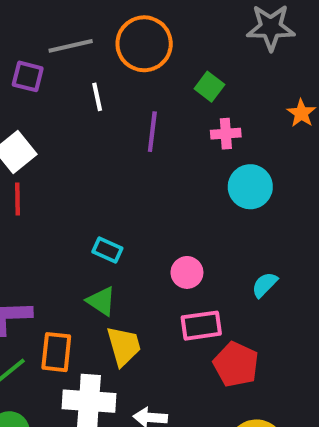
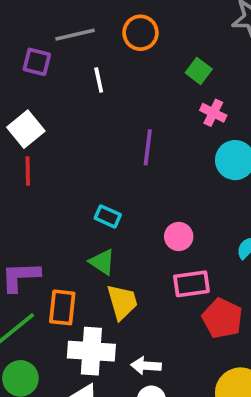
orange circle: (144, 44) -> (140, 33), size x0.7
purple line: (152, 132) -> (148, 147), moved
pink cross: (226, 134) -> (213, 113), turned 30

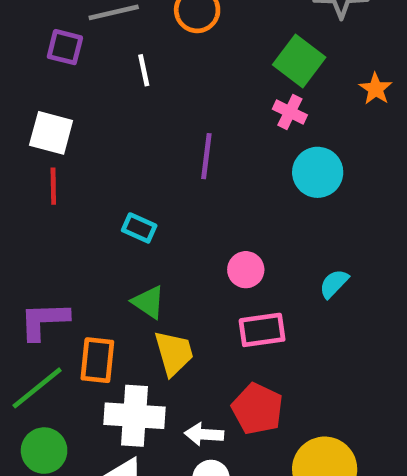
green square: (199, 71) -> (299, 61), moved, size x1.5
white square: (26, 129) -> (51, 133), turned -36
cyan rectangle: (108, 216) -> (139, 228), moved
red pentagon: (222, 318) -> (257, 409), moved

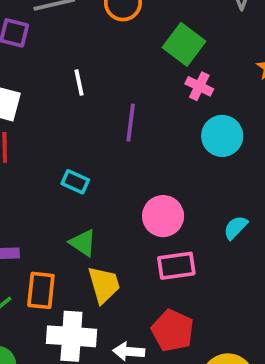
green square: (299, 61) -> (184, 44), moved
white line: (144, 70) -> (79, 82), moved
pink circle: (246, 270) -> (163, 216), size x1.4

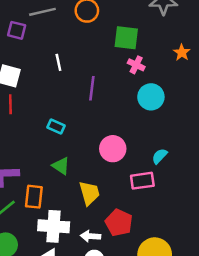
green square: (184, 44) -> (126, 38), turned -30
pink rectangle: (176, 266) -> (142, 181), moved
yellow trapezoid: (104, 285) -> (89, 193), moved

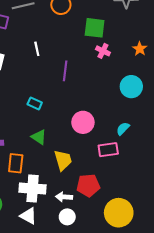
orange star: (182, 53) -> (140, 49), moved
cyan circle: (151, 97) -> (131, 87), moved
red pentagon: (119, 223) -> (88, 185), turned -30

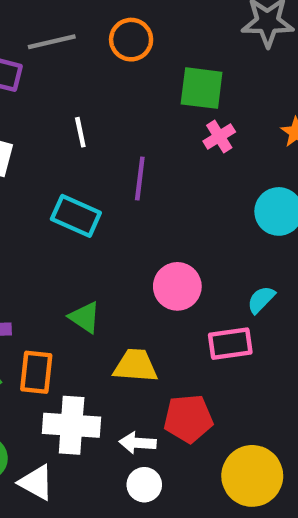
pink cross: (103, 51) -> (219, 137), turned 32
cyan rectangle: (35, 103) -> (76, 216), moved, size x1.5
yellow trapezoid: (63, 160) -> (135, 366), turned -70
white triangle: (28, 216) -> (36, 483), moved

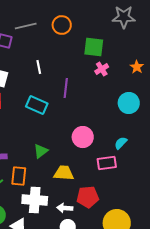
green triangle: (85, 317) -> (41, 151), turned 49

